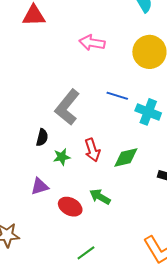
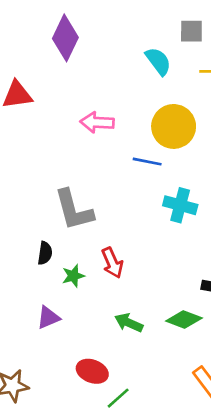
blue line: (117, 96) -> (147, 162), moved
gray L-shape: (67, 107) -> (74, 210), turned -48
green diamond: (126, 157) -> (184, 320), moved, turned 40
red ellipse: (70, 207) -> (92, 371), moved

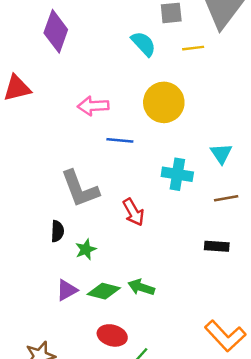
blue line: (147, 162) -> (120, 140), moved
red arrow: (112, 263) -> (133, 212), moved
green diamond: (184, 320) -> (104, 291), moved

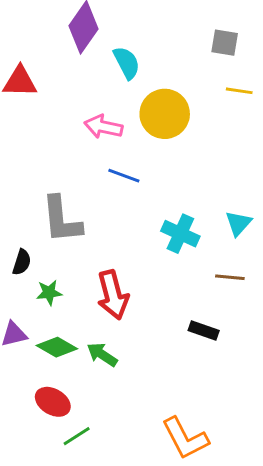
cyan semicircle: (143, 44) -> (127, 63), moved
yellow circle: (164, 102) -> (165, 114), moved
red arrow: (133, 212) -> (113, 295), moved, size x1.4

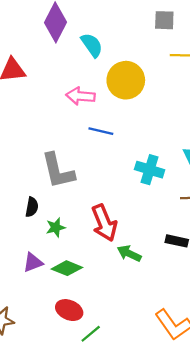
green arrow: (102, 355) -> (129, 253), moved

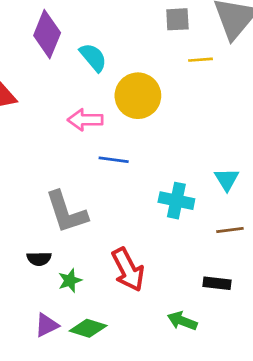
black semicircle: (32, 207) -> (39, 259), turned 84
green arrow: (129, 253) -> (182, 321), moved

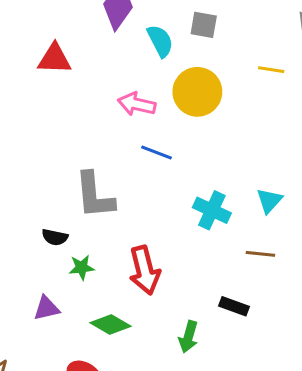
gray square: (177, 19) -> (204, 25), moved
green arrow: (182, 321) -> (188, 337), turned -108
green diamond: (88, 328) -> (111, 325), moved

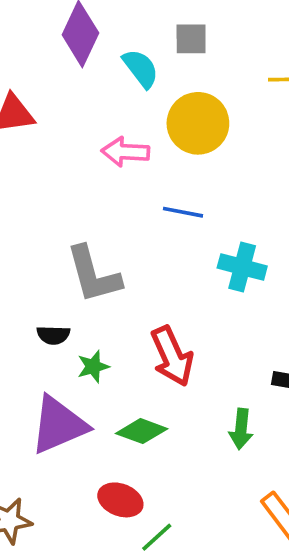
blue line: (157, 152) -> (183, 212), moved
purple triangle: (46, 308) -> (59, 425), size x1.8

